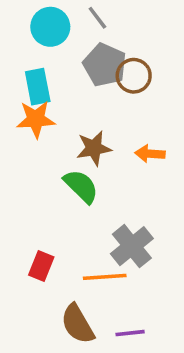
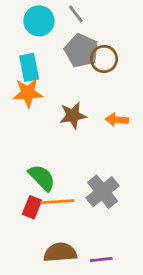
green semicircle: (81, 186) -> (42, 178), moved
orange line: (105, 277) -> (57, 202), moved
brown semicircle: (78, 324) -> (60, 252), turned 116

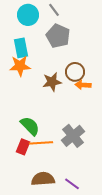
brown circle: (104, 59) -> (75, 72), moved
purple line: (101, 259) -> (72, 184), turned 42

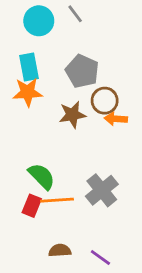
gray pentagon: (58, 36) -> (82, 71), moved
brown semicircle: (43, 179) -> (60, 251), size x0.7

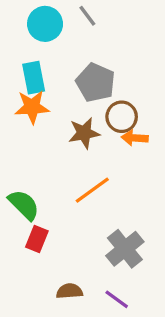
green semicircle: (42, 176) -> (24, 205), moved
gray cross: (102, 190) -> (125, 249), moved
orange line: (57, 200) -> (92, 190), moved, turned -32

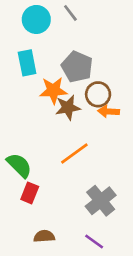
orange star: (32, 107) -> (53, 90), moved
brown semicircle: (69, 291) -> (44, 236), moved

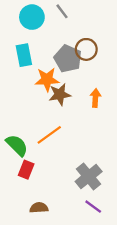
brown circle: (98, 94) -> (86, 49), moved
orange arrow: (109, 111) -> (95, 98), turned 90
orange line: (74, 153) -> (49, 135), moved
purple line: (94, 242) -> (93, 207), moved

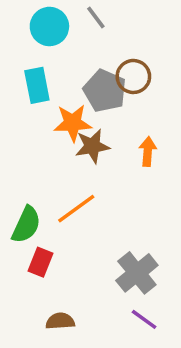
green semicircle: (17, 145) -> (26, 225), turned 70

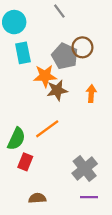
cyan circle: (49, 26) -> (14, 22), moved
purple line: (144, 319) -> (89, 197), turned -35

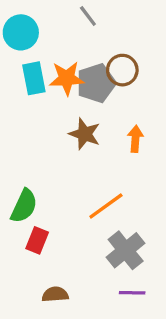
gray pentagon: (65, 56) -> (96, 83), turned 30
orange star: (45, 76) -> (67, 78), moved
brown star: (57, 90) -> (85, 134), turned 30
orange line: (47, 129) -> (106, 206), moved

